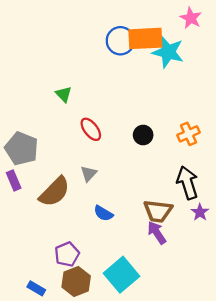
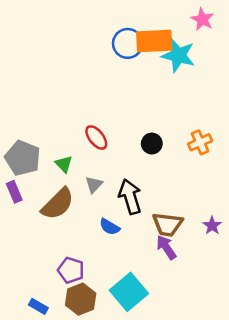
green triangle: (64, 94) -> (64, 164), moved
black arrow: (187, 183) -> (130, 197), moved
purple pentagon: (67, 254) -> (71, 270), turned -30

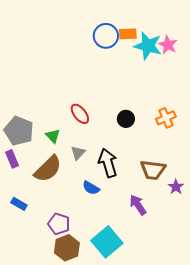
pink star: (202, 19) -> (168, 45), moved
orange rectangle: (154, 41) -> (128, 34), size x0.6
brown trapezoid: (167, 224) -> (153, 170), moved
blue rectangle: (38, 306) -> (19, 204), moved

